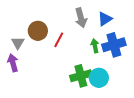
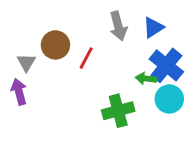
blue cross: (114, 45) -> (166, 65), turned -35
green arrow: (95, 46) -> (146, 79), moved, turned -72
cyan circle: (99, 78) -> (169, 99), moved

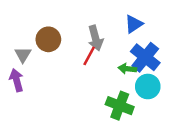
gray arrow: (118, 26) -> (96, 38), moved
red line: (86, 58) -> (89, 56), moved
green cross: (118, 111) -> (120, 106), moved, turned 36

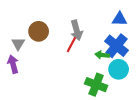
blue triangle: (134, 24) -> (120, 19), moved, turned 35

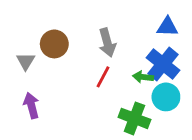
red line: (71, 45) -> (103, 77), moved
purple arrow: (13, 64) -> (31, 106), moved

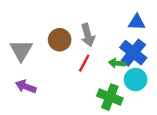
brown circle: (54, 44) -> (60, 40), moved
gray triangle: (26, 61) -> (21, 50), size x1.5
purple arrow: (31, 106) -> (26, 87), turned -54

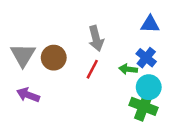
brown circle: (60, 40) -> (54, 58), moved
blue cross: (133, 53) -> (146, 58), size x0.7
green cross: (110, 97) -> (144, 106), moved

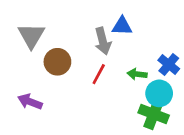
blue triangle: (150, 24) -> (122, 26), moved
gray triangle: (23, 55) -> (31, 36), moved
blue cross: (146, 58) -> (169, 65), moved

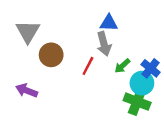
gray arrow: (103, 41) -> (104, 44), moved
blue cross: (169, 65) -> (151, 68), moved
green arrow: (137, 74) -> (122, 66), turned -49

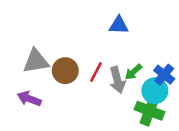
gray triangle: (28, 32) -> (36, 61), moved, turned 50
gray arrow: (104, 44) -> (117, 80), moved
brown circle: (51, 55) -> (65, 71), moved

